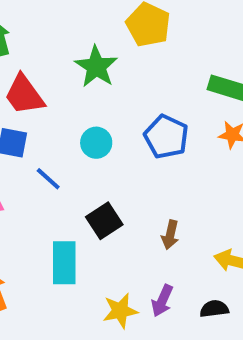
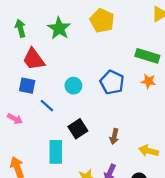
green star: (96, 67) -> (59, 28), moved

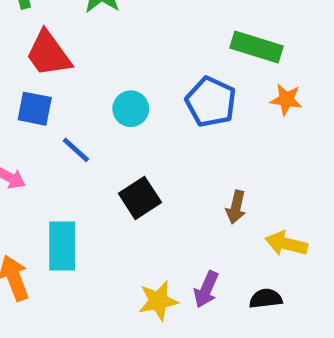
green rectangle: (147, 56) -> (257, 47), moved
brown arrow: (114, 136) -> (236, 207), moved
cyan rectangle: (56, 152) -> (62, 246), moved

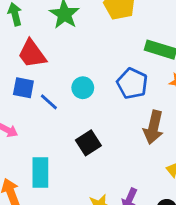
blue line: (76, 150) -> (49, 102), moved
brown arrow: (236, 207) -> (153, 127), moved, size x1.6

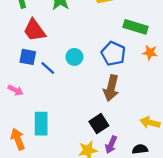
brown arrow: (153, 127) -> (111, 88), moved
black square: (88, 143) -> (99, 124), moved

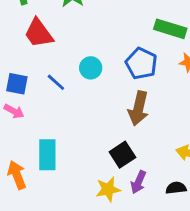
blue square: (28, 57) -> (17, 84), moved

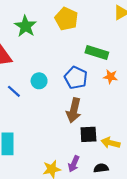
black square: (122, 155) -> (88, 134), moved, turned 30

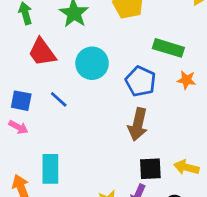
cyan circle: (39, 81) -> (92, 63), moved, size x1.5
black square: (88, 134) -> (150, 169), moved

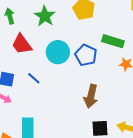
blue pentagon: (141, 81) -> (86, 55), moved

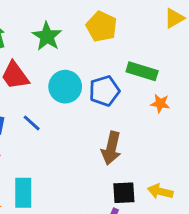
blue pentagon: (86, 55) -> (104, 91), turned 30

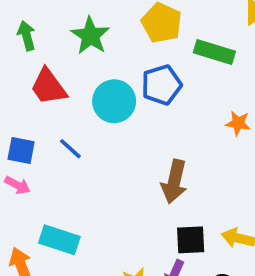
green rectangle: (142, 71) -> (214, 52), moved
blue pentagon: (104, 91) -> (162, 85), moved
cyan rectangle: (23, 193) -> (59, 240), turned -72

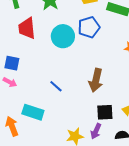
red trapezoid: (48, 87) -> (27, 28), turned 30
blue line: (70, 149) -> (56, 86), moved

